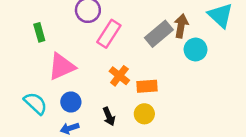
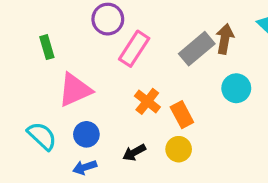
cyan circle: (196, 50) -> (236, 88), moved
orange rectangle: (147, 86) -> (182, 115), turned 66
black arrow: (109, 116) -> (134, 152), turned 84

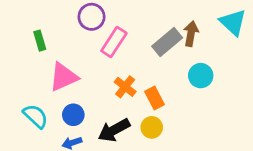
black arrow: (134, 152) -> (114, 130), size x1.6

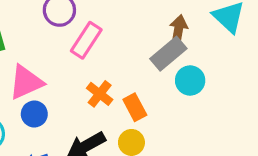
gray rectangle: (167, 42) -> (168, 54), moved
blue circle: (73, 115) -> (34, 114), moved

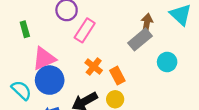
cyan circle: (190, 80) -> (167, 62), moved
blue circle: (34, 114) -> (50, 80), size x1.6

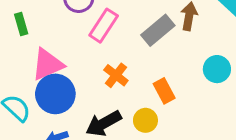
gray rectangle: (140, 39) -> (158, 30), moved
orange rectangle: (117, 76) -> (164, 91), moved

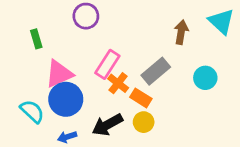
pink rectangle: (104, 26) -> (107, 64), moved
gray rectangle: (158, 30) -> (156, 71), moved
orange rectangle: (164, 91) -> (141, 98), moved, turned -30

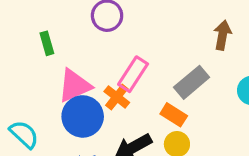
orange cross: (118, 83) -> (117, 97), moved
cyan semicircle: (32, 111) -> (24, 134), moved

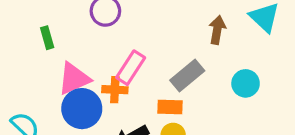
orange cross: (117, 97) -> (115, 90), turned -35
orange rectangle: (174, 115) -> (170, 107), turned -30

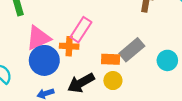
gray rectangle: (187, 76) -> (132, 50), moved
cyan circle: (246, 83) -> (167, 60), moved

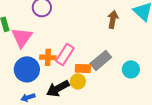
pink rectangle: (81, 30) -> (65, 54), moved
pink triangle: (38, 38) -> (22, 37), moved, turned -30
yellow circle: (113, 81) -> (78, 81), moved

